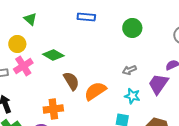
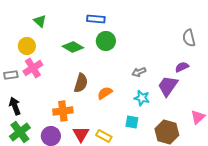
green circle: (132, 28) -> (106, 41), moved
green diamond: (53, 55) -> (73, 47), moved
brown semicircle: (71, 81) -> (81, 83), turned 48
orange semicircle: (95, 91) -> (105, 93), size x0.7

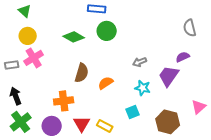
green triangle: (40, 21) -> (25, 11), moved
cyan square: (132, 122) -> (133, 112), turned -32

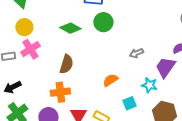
brown semicircle: (82, 73) -> (66, 64), moved
orange semicircle: (106, 83) -> (110, 80), moved
cyan star: (143, 88) -> (149, 85), moved
black arrow: (16, 96) -> (12, 87), turned -96

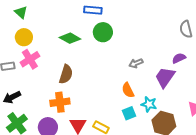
orange semicircle: (110, 80) -> (128, 90), moved, turned -84
cyan star: (149, 85) -> (149, 104), moved

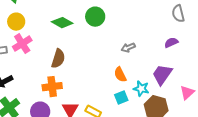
purple trapezoid: (165, 77) -> (162, 75), moved

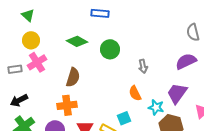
green circle: (95, 17) -> (110, 49), moved
purple semicircle: (171, 43) -> (186, 61), size x1.5
gray arrow: (128, 48) -> (143, 66), turned -80
cyan square: (121, 98) -> (124, 118), moved

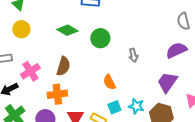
pink cross: (37, 62) -> (30, 71), moved
orange semicircle: (135, 93) -> (109, 82), moved
cyan star: (156, 107) -> (136, 106), moved

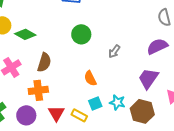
green diamond: (67, 30) -> (25, 34), moved
gray arrow: (133, 55) -> (114, 51), turned 48

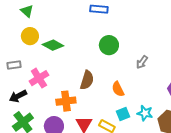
brown semicircle: (44, 62) -> (87, 80), moved

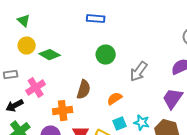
gray arrow: (142, 62) -> (139, 72), size x1.5
orange semicircle: (118, 89) -> (115, 99), turned 84

